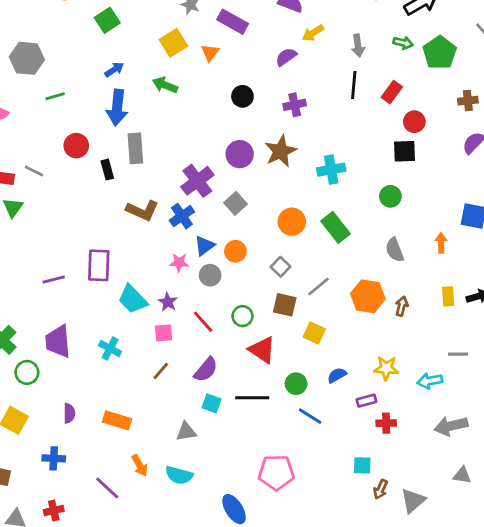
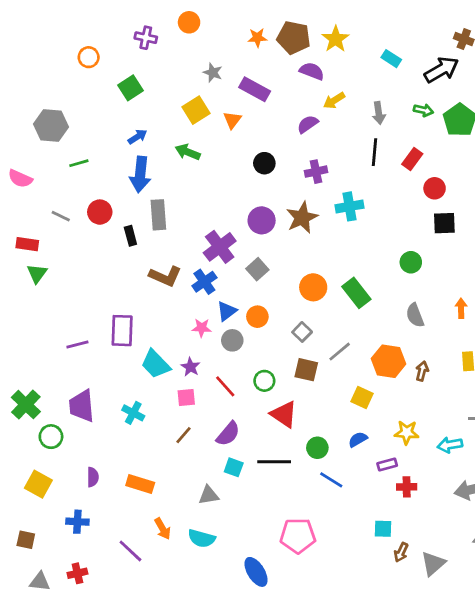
black square: (404, 151) -> (444, 223), moved
cyan cross: (331, 170) -> (349, 206), moved
gray line: (34, 171) -> (61, 216), moved
yellow square: (314, 333) -> (362, 398), moved

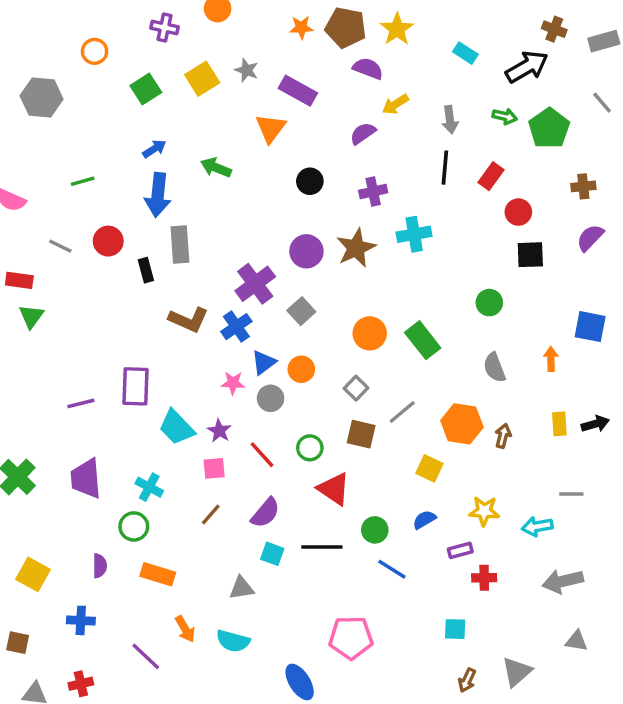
yellow square: (196, 110) -> (202, 79), moved
orange triangle: (232, 120) -> (271, 128), size x1.4
gray hexagon: (51, 126) -> (42, 98), moved
green circle: (51, 437) -> (134, 526), moved
brown arrow: (401, 552) -> (467, 680), moved

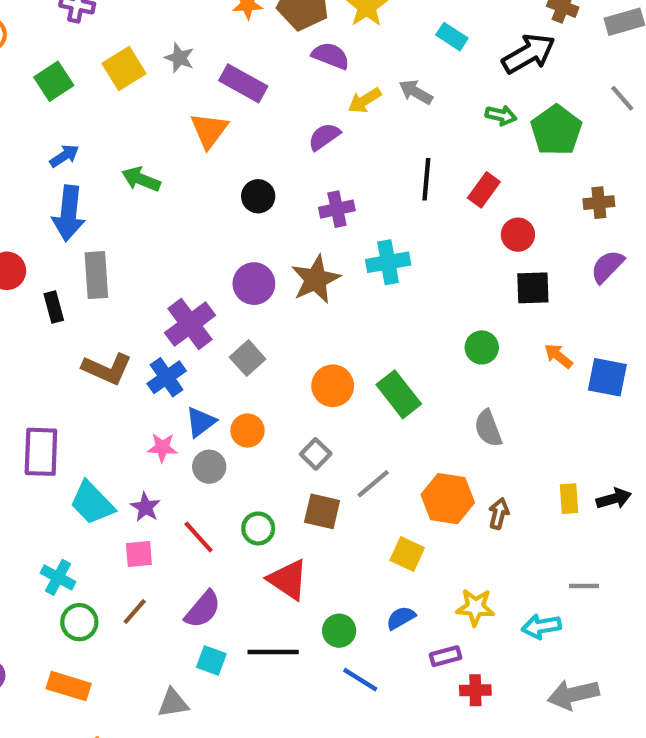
gray arrow: (450, 120) -> (416, 92), moved, turned 128
orange arrow: (551, 359) -> (558, 356), moved, turned -50
green circle: (134, 526) -> (79, 622), moved

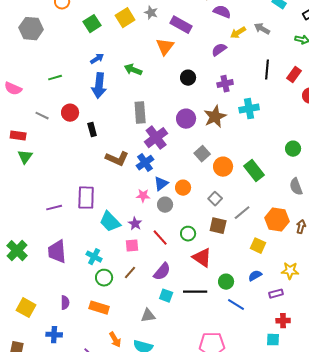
gray rectangle: (96, 275) -> (140, 113), moved
gray square: (248, 358) -> (202, 154), moved
red cross: (475, 690) -> (283, 321), moved

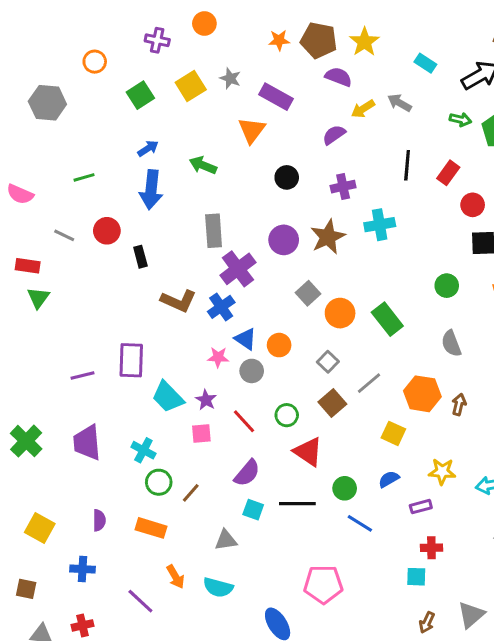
blue triangle: (161, 184) -> (246, 339), turned -49
brown square: (218, 226) -> (332, 403), turned 36
brown line: (130, 273) -> (191, 493), moved

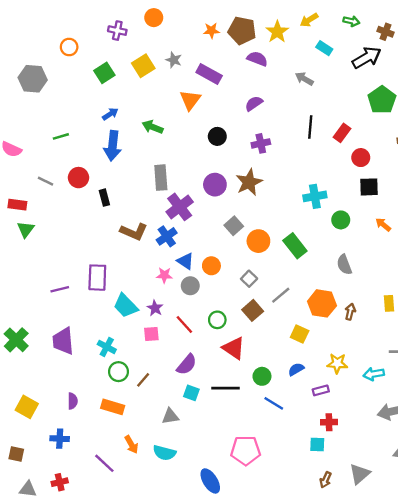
yellow arrow: (363, 109) -> (309, 20), moved
green arrow: (460, 120) -> (351, 21), moved
cyan cross: (380, 225) -> (315, 196), moved

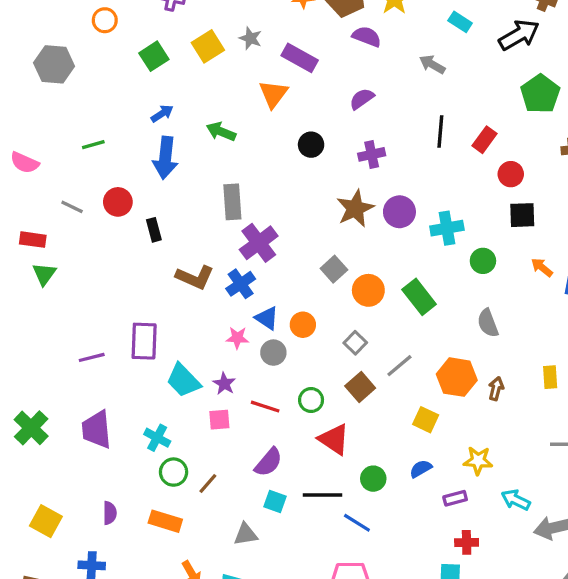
purple circle: (215, 185) -> (399, 212), moved
red line: (184, 325) -> (265, 407), turned -30
cyan arrow: (374, 374) -> (516, 500), moved, turned 36
blue line: (274, 403) -> (357, 523), moved

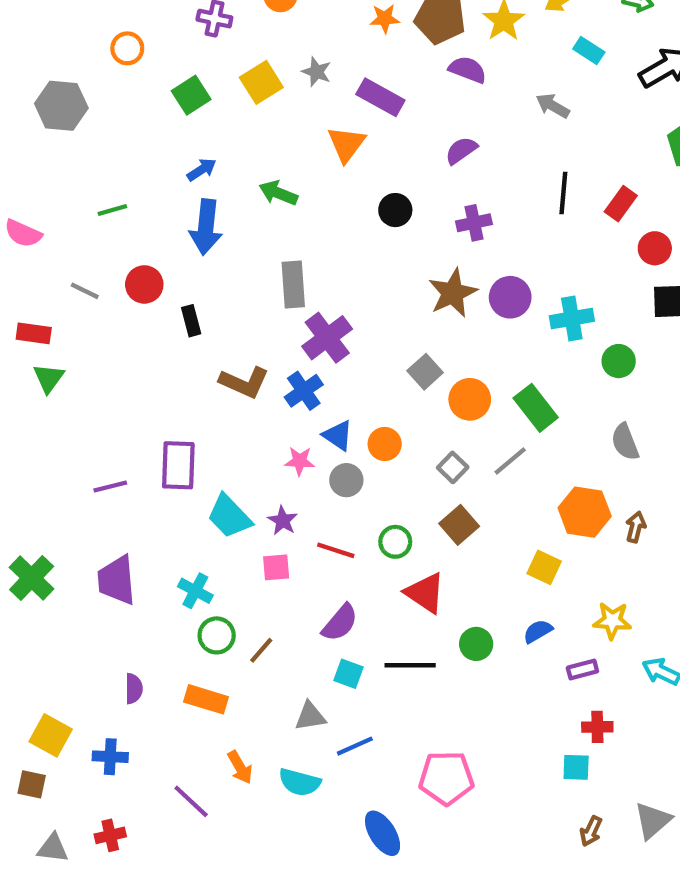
gray line: (399, 366) -> (510, 461), moved
yellow square: (46, 521) -> (51, 735), moved
blue line: (357, 523) -> (355, 746), moved, turned -56

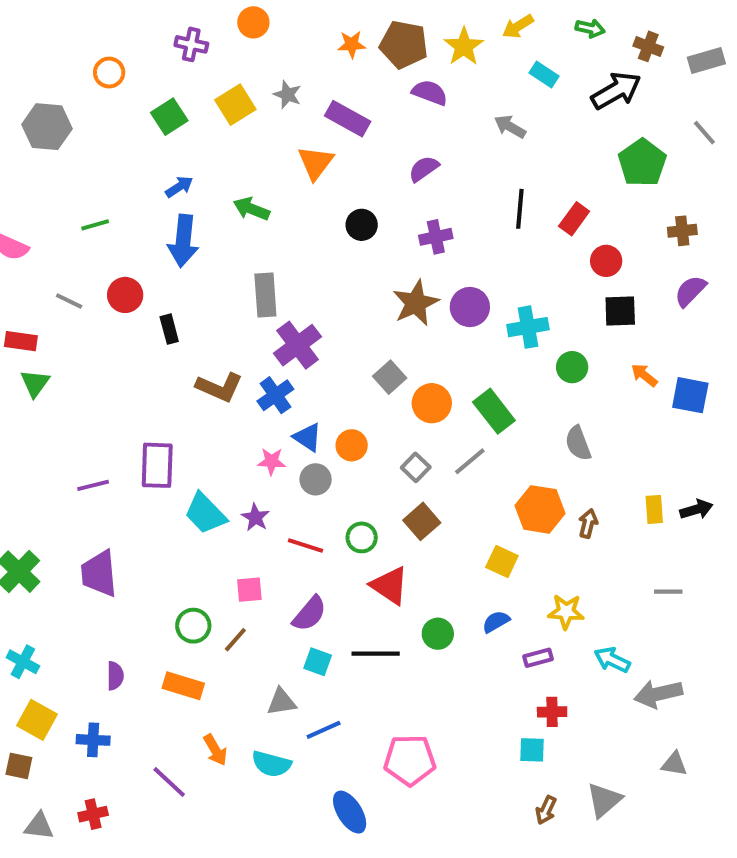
pink square: (276, 567) -> (249, 590), moved
cyan cross: (195, 591) -> (23, 662), moved

